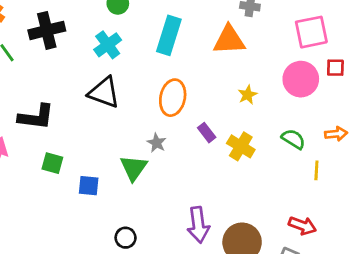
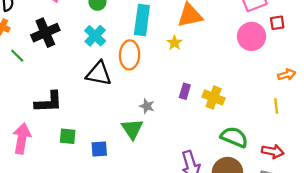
yellow star: (247, 95) -> (175, 43), moved
orange ellipse: (173, 98) -> (130, 55), moved
purple rectangle: (207, 133) -> (185, 91), turned 64
green semicircle: (293, 139) -> (234, 137), moved, size x1.4

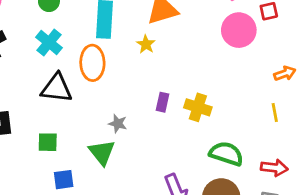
green square: (68, 136) -> (48, 142), moved

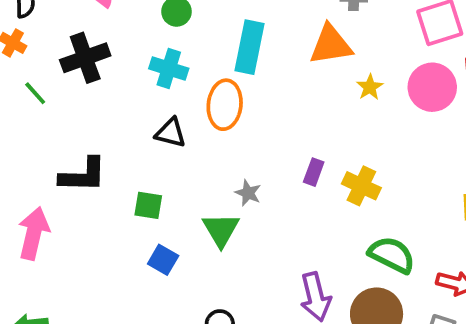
cyan cross: (49, 43) -> (169, 69), turned -30
yellow star: (146, 44) -> (370, 87), moved
black triangle: (57, 88) -> (171, 133), size x0.7
blue square: (64, 180) -> (163, 260), turned 30

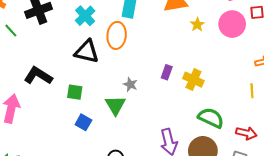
cyan cross: (169, 69) -> (85, 16), turned 30
black triangle: (171, 133) -> (87, 52), size x1.4
black L-shape: (83, 175) -> (38, 76), turned -148

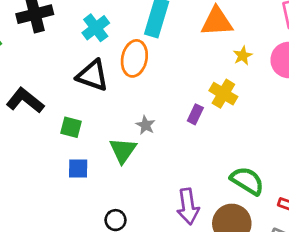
yellow cross: (193, 80) -> (223, 94), moved
blue square: (83, 122) -> (78, 168), turned -35

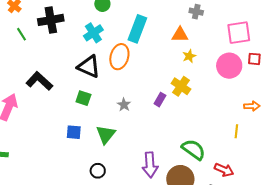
orange triangle: (217, 22) -> (180, 35), size x0.7
yellow star: (243, 56) -> (189, 56), moved
green square: (71, 127) -> (83, 98), moved
green triangle: (123, 150) -> (106, 134), moved

